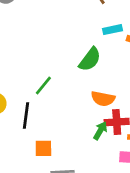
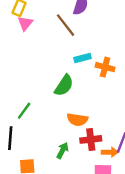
green arrow: (100, 131) -> (62, 150), moved

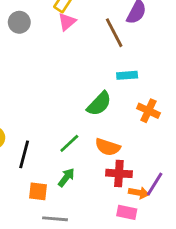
orange cross: (105, 67) -> (148, 111), moved
green line: (24, 111) -> (69, 143), moved
green arrow: (62, 150) -> (66, 177), moved

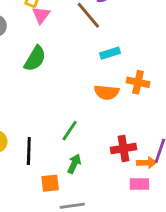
green semicircle: (99, 104) -> (35, 59), moved
orange semicircle: (108, 147) -> (107, 92), moved

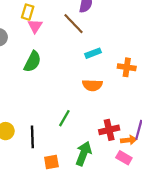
orange cross: (138, 82) -> (127, 67), moved
green arrow: (74, 164) -> (84, 154), moved, size x1.5
pink rectangle: (139, 184) -> (124, 158), turned 35

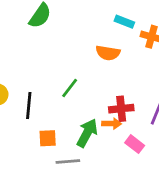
cyan rectangle: (93, 53) -> (124, 22), moved, turned 35
orange arrow: (129, 140) -> (112, 124), moved

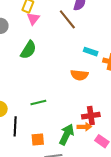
green line: (70, 88) -> (38, 103), moved, turned 42
black line: (29, 105) -> (15, 126), moved

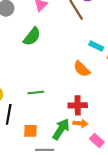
orange semicircle: (79, 75) -> (82, 69), turned 30
red cross: (91, 116) -> (78, 105), moved

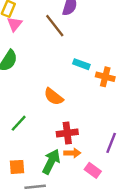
orange semicircle: (82, 69) -> (54, 97), moved
green line: (36, 92) -> (19, 123), turned -35

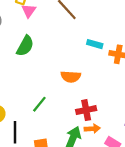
orange semicircle: (54, 97) -> (71, 77), turned -30

